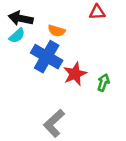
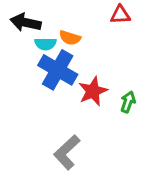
cyan semicircle: (17, 36) -> (45, 44), moved, turned 42

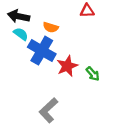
cyan semicircle: (45, 44) -> (21, 34), moved, turned -144
green arrow: (128, 102) -> (93, 74), turned 120

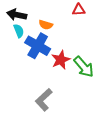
cyan semicircle: (21, 34) -> (19, 31), turned 32
green arrow: (93, 74) -> (84, 67), size x1.6

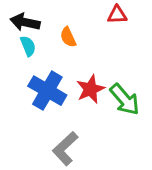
orange semicircle: (46, 25) -> (68, 37), turned 48
blue cross: (38, 46) -> (47, 91), moved

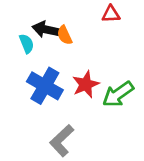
black arrow: (25, 22) -> (46, 30), moved
green arrow: (125, 99) -> (118, 94), turned 96

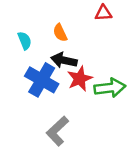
black arrow: (46, 30) -> (64, 60), moved
green arrow: (118, 94) -> (110, 88), turned -152

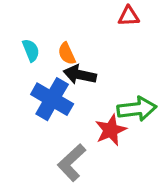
orange semicircle: (60, 33) -> (67, 54), moved
red star: (80, 79) -> (111, 130), moved

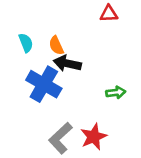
green arrow: (137, 109) -> (116, 92), size x0.6
red star: (111, 130) -> (94, 137), moved

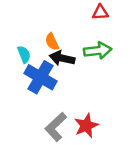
cyan semicircle: (26, 43) -> (24, 54), moved
green arrow: (116, 92) -> (98, 51), moved, size x1.5

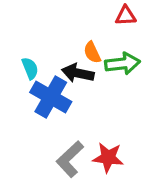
orange semicircle: (52, 42) -> (92, 52), moved
red star: (86, 126) -> (108, 158), turned 30

